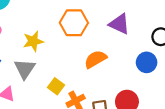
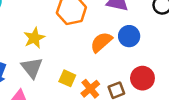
blue circle: (147, 62) -> (129, 36), moved

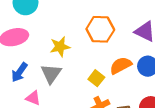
yellow square: (67, 78) -> (96, 78), moved

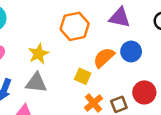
gray triangle: (51, 74) -> (36, 83), turned -45

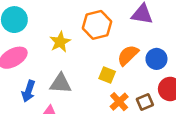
blue circle: (131, 51) -> (156, 59), moved
yellow star: (38, 54) -> (60, 42), moved

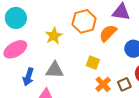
orange semicircle: (128, 55) -> (108, 33), moved

